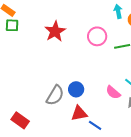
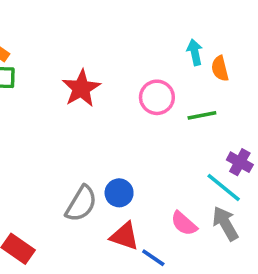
pink semicircle: (113, 92) -> (184, 223), moved
red triangle: (79, 113) -> (124, 236), turned 30

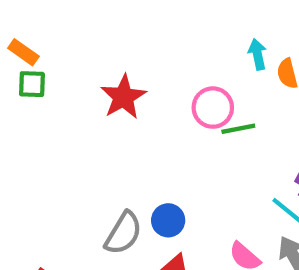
green line: (202, 115) -> (238, 129), moved

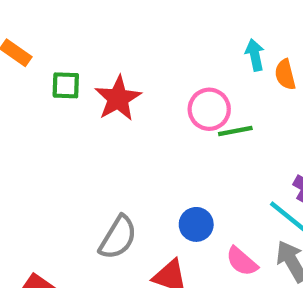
green square: (32, 84) -> (66, 85), moved
blue circle: (168, 220) -> (196, 224), moved

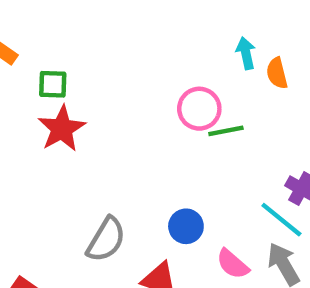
red star: (118, 98) -> (62, 129), moved

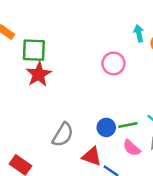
green square: (53, 84) -> (34, 50), size x1.5
green line: (226, 131) -> (128, 125), moved

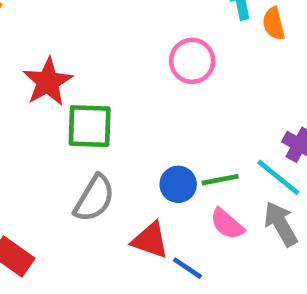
green square: (34, 50) -> (90, 126), moved

